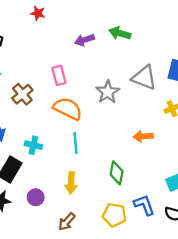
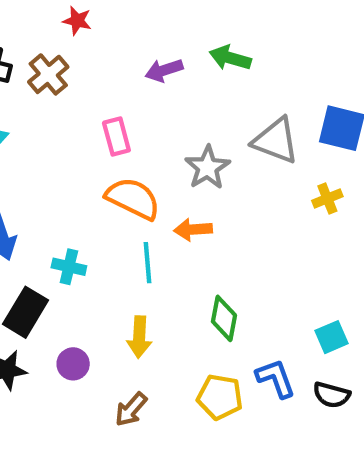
brown cross: (22, 94) -> (48, 74), moved
orange arrow: (143, 136) -> (193, 230), moved

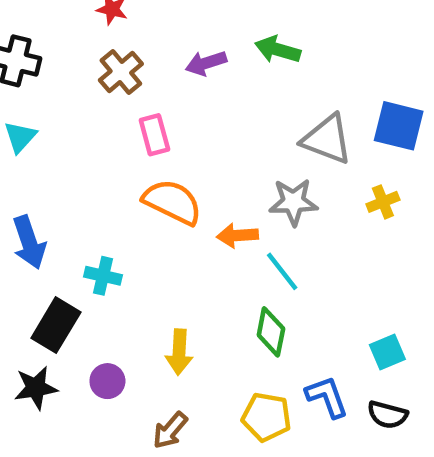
brown cross: (48, 74) -> (121, 72), moved
gray star: (207, 167) -> (293, 202), moved, turned 30
cyan line: (147, 263) -> (282, 271), moved, turned -33

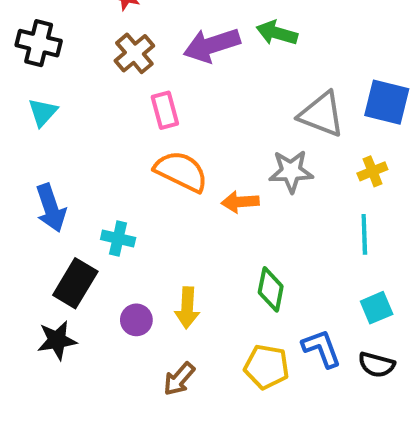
purple arrow: (206, 63) -> (212, 45), size x1.5
cyan line: (282, 271) -> (364, 234), moved, turned 36
purple circle: (107, 381) -> (136, 320), moved

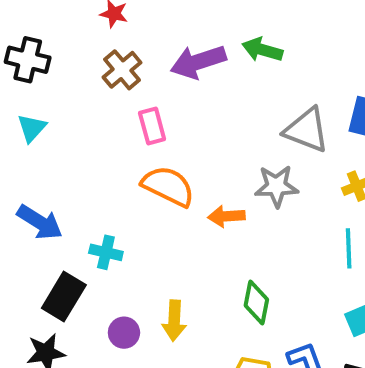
blue arrow: (51, 208) -> (40, 222), turned -39

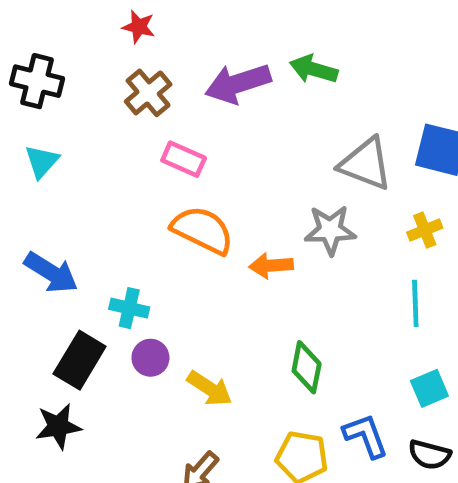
pink rectangle: (152, 126) -> (184, 159), turned -51
yellow arrow: (174, 321) -> (210, 388), turned -60
purple circle: (124, 333) -> (150, 358), moved

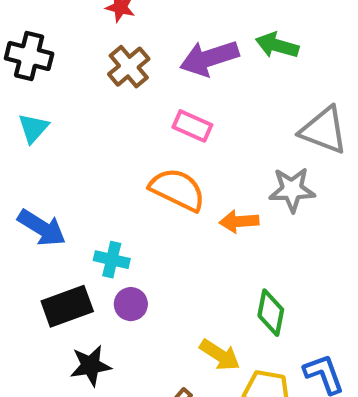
pink rectangle: (184, 159) -> (192, 126), moved
black rectangle: (80, 360) -> (67, 306), turned 39
yellow arrow: (210, 388) -> (220, 355), moved
black star: (58, 426) -> (91, 366), moved

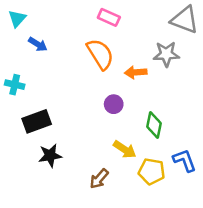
orange semicircle: (177, 190) -> (100, 54), turned 32
blue arrow: (42, 228) -> (38, 44), moved, size x0.7
cyan cross: (112, 260) -> (15, 85), moved
purple circle: (131, 304) -> (114, 104), moved

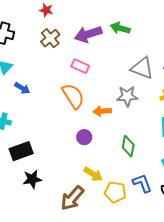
green diamond: (154, 125) -> (128, 146), moved
brown arrow: (99, 179) -> (72, 198), size x1.5

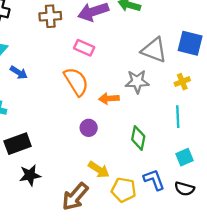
brown cross: (50, 38) -> (50, 16), turned 36

